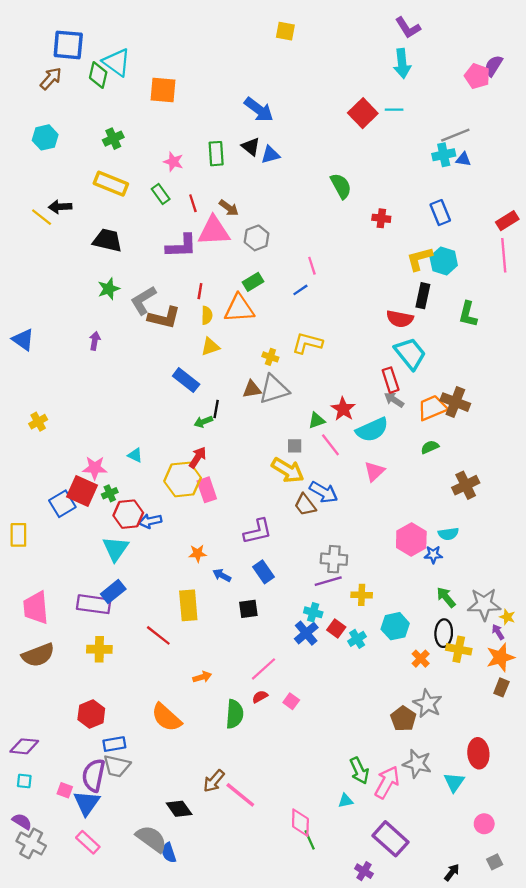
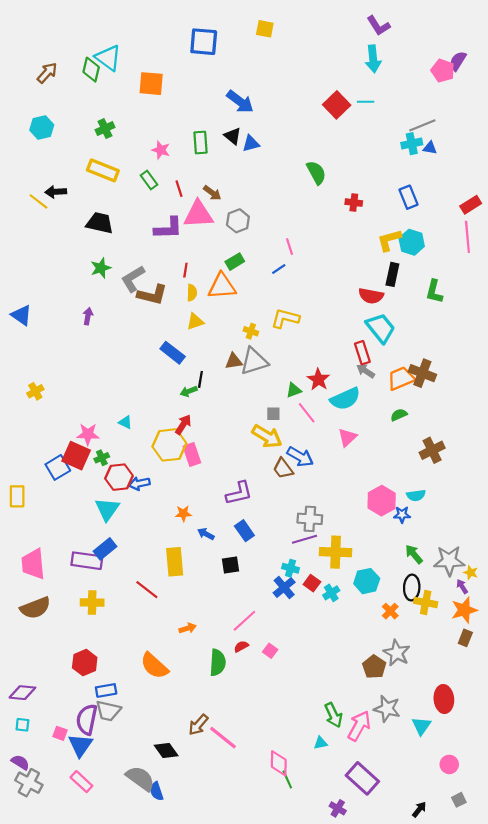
blue square: (68, 45) -> (204, 42), moved
yellow cross: (362, 595) -> (336, 552), size x1.6

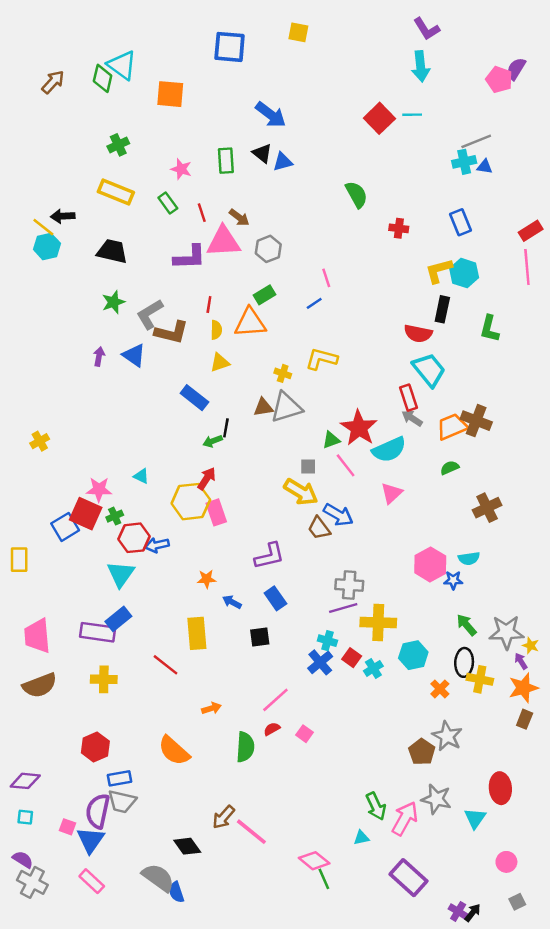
cyan hexagon: (42, 127) -> (47, 246), moved
blue triangle: (21, 315) -> (134, 355), moved
red star: (318, 379) -> (359, 428), size x1.4
pink diamond: (279, 763) -> (314, 861), turned -52
purple cross: (338, 808) -> (458, 911), moved

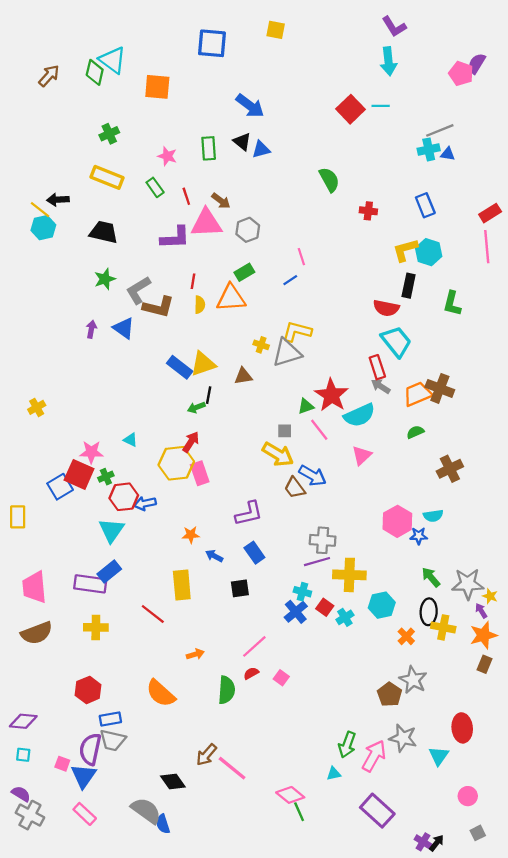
yellow triangle: (220, 363) -> (203, 364), moved, size x1.4
gray triangle: (286, 407) -> (287, 353), moved
green arrow: (376, 806) -> (347, 745), turned 45

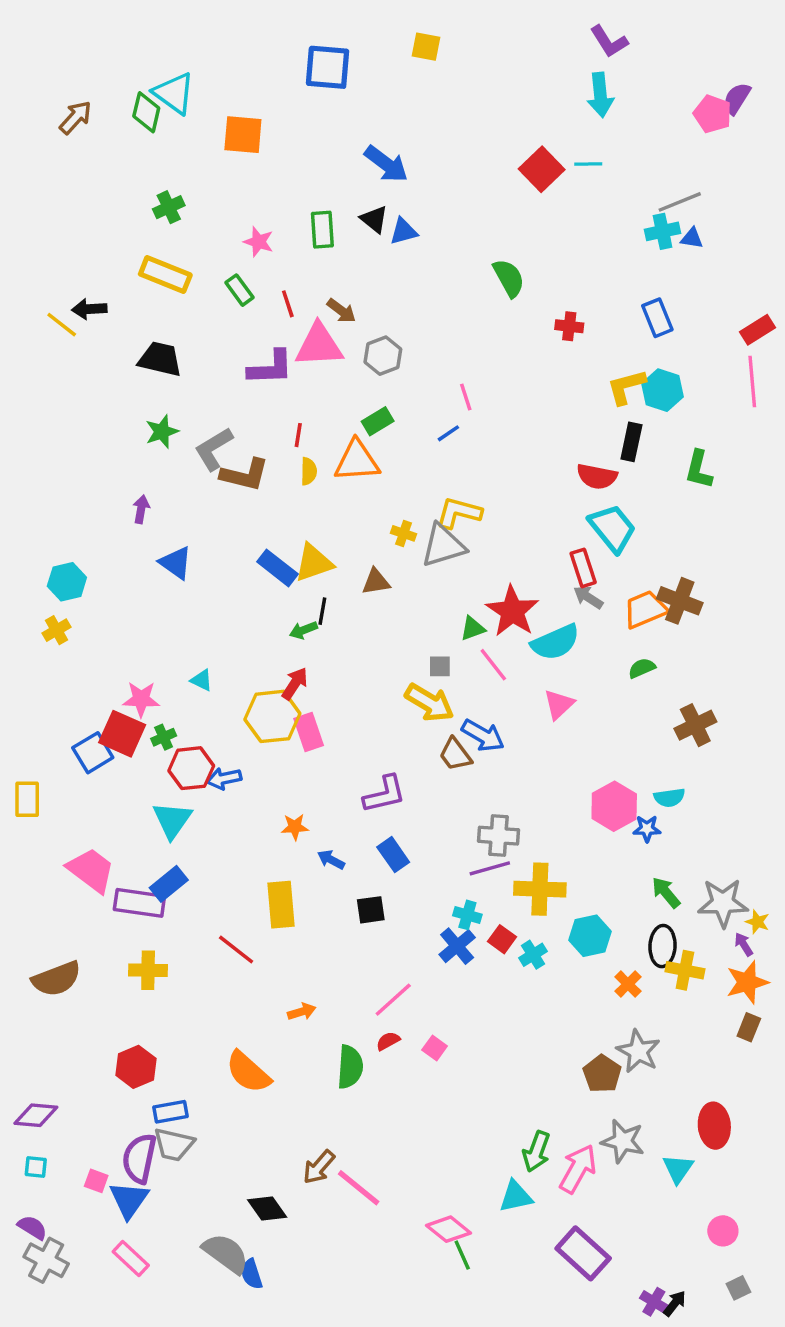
cyan hexagon: (43, 228) -> (67, 582), moved
blue triangle: (124, 328) -> (176, 563), moved
pink trapezoid: (34, 587) -> (91, 870), moved, turned 132
cyan triangle: (334, 774) -> (516, 1196), size x1.5

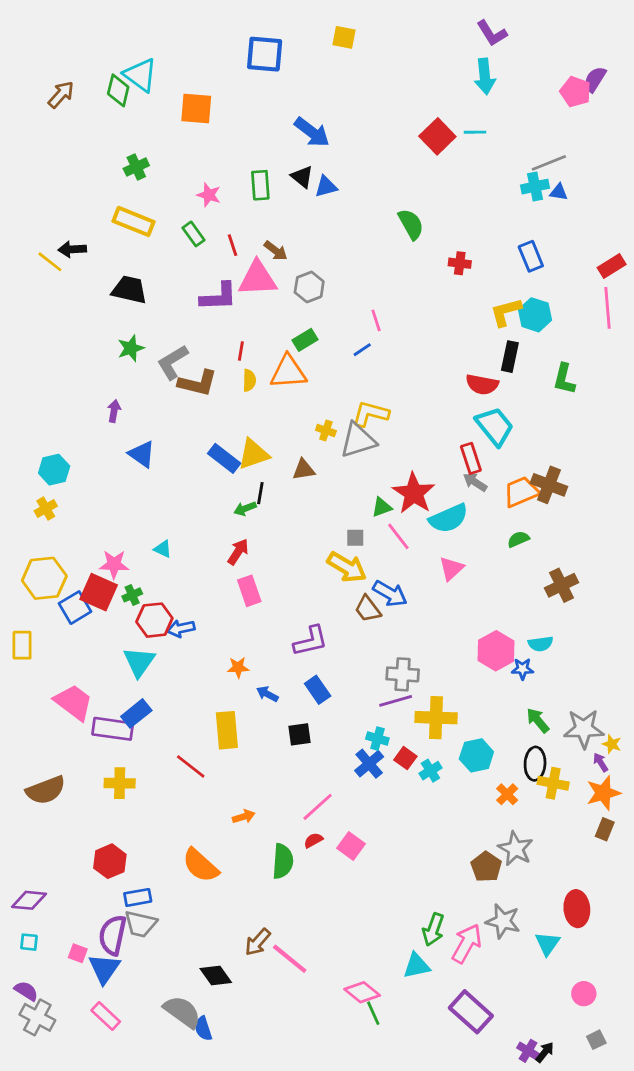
yellow hexagon: (272, 716) -> (44, 578), moved
pink square: (435, 1048) -> (351, 846), size x1.4

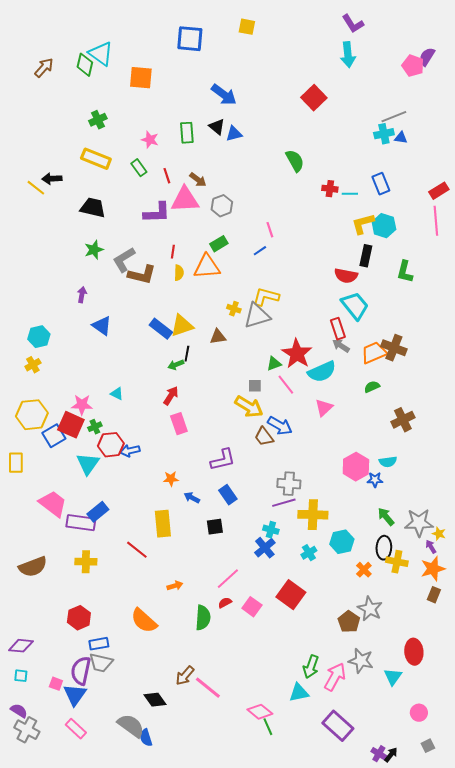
cyan line: (475, 132) -> (350, 194), moved
cyan triangle: (139, 662) -> (88, 464), moved
red square: (405, 758) -> (291, 595), moved, size x1.8

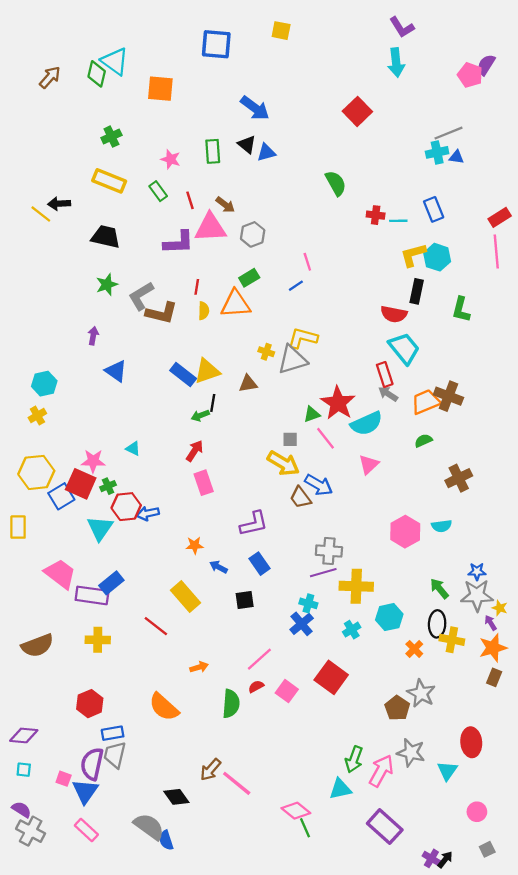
blue star: (375, 480) -> (477, 571), moved
yellow rectangle: (163, 524) -> (185, 597), turned -36
gray trapezoid: (101, 663) -> (115, 755), turned 90

